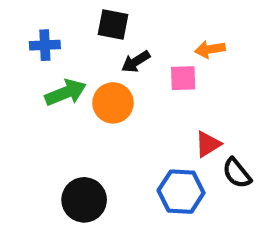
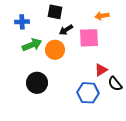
orange arrow: (210, 49) -> (102, 16), moved
pink square: (183, 78) -> (89, 38), size x1.5
black circle: (84, 200) -> (37, 83), moved

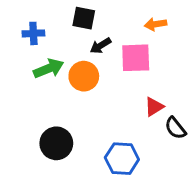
black circle: (37, 83) -> (56, 143), moved
blue hexagon: (88, 93) -> (122, 159), moved

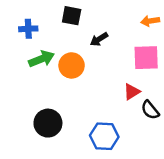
orange arrow: (156, 24) -> (150, 21), moved
black arrow: (101, 46) -> (99, 39), moved
pink square: (136, 58) -> (146, 58), moved

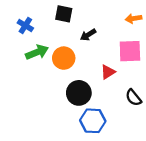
blue cross: (28, 29) -> (25, 26), turned 35
red triangle: (132, 92) -> (108, 72), moved
black circle: (48, 123) -> (79, 93), moved

